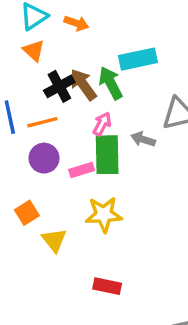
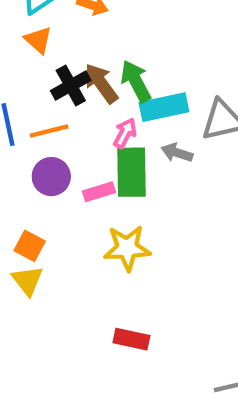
cyan rectangle: (138, 59) -> (164, 107), moved
orange square: (27, 213) -> (30, 246), turned -30
yellow triangle: (54, 240) -> (27, 281), moved

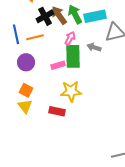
cyan rectangle: (164, 107) -> (95, 16), moved
purple circle: (51, 177) -> (26, 62), moved
red rectangle: (131, 339) -> (57, 111), moved

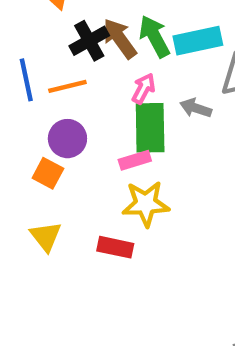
purple circle: (26, 62) -> (67, 139), moved
pink rectangle: (58, 65) -> (135, 160), moved
orange square: (26, 90) -> (48, 173), moved

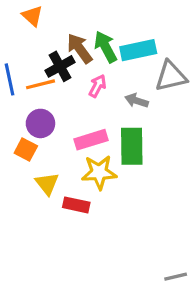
black cross: (89, 41) -> (60, 66), moved
green rectangle: (150, 128) -> (132, 146), moved
pink rectangle: (135, 160) -> (91, 140), size x1.4
yellow triangle: (46, 236) -> (47, 184), moved

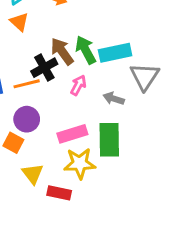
gray triangle: (171, 76) -> (145, 76), turned -44

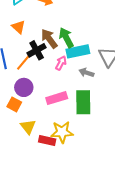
orange triangle: (19, 22) -> (18, 27), moved
cyan rectangle: (115, 53) -> (78, 51), moved
orange line: (27, 84) -> (24, 62), turned -36
yellow star: (80, 163) -> (62, 132), moved

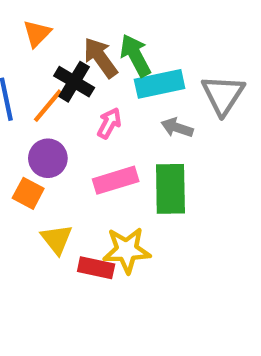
orange triangle: (18, 27) -> (37, 34), turned 32
black cross: (37, 50) -> (74, 82), turned -30
pink arrow: (61, 63) -> (109, 123), moved

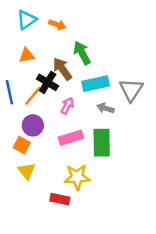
orange triangle: (37, 34) -> (27, 55), turned 35
green arrow: (135, 55) -> (82, 53), moved
yellow triangle: (57, 239) -> (27, 171), moved
red rectangle: (96, 268) -> (60, 199), moved

